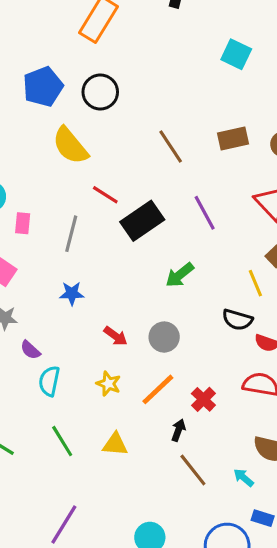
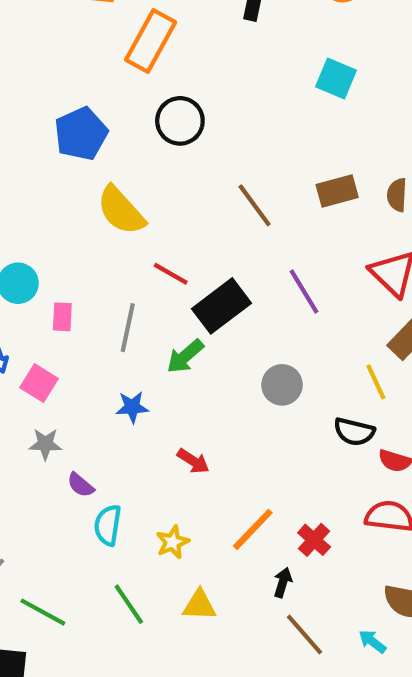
black circle: (100, 92) -> (180, 121), moved
green arrow: (180, 275) -> (185, 356), moved
gray circle: (164, 337) -> (282, 385), moved
yellow star: (108, 384) -> (173, 542), moved, turned 30

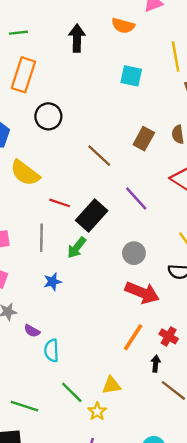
brown rectangle: (337, 191) -> (144, 139), turned -35
red arrow: (193, 461) -> (142, 293), moved, size x1.8
yellow star: (173, 542) -> (97, 411), moved

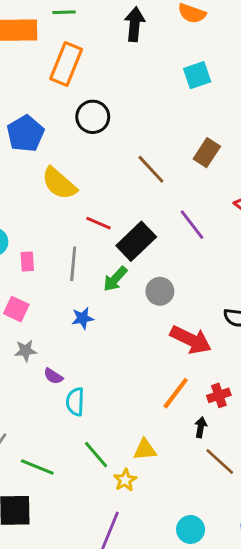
cyan square: (131, 76) -> (197, 75), turned -35
gray circle: (134, 253) -> (160, 291), moved
red cross: (169, 336) -> (219, 395), turned 36

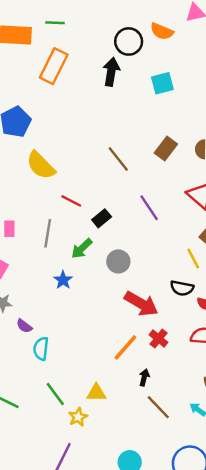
black arrow: (135, 24) -> (111, 72), moved
black circle: (93, 117) -> (129, 41), moved
black rectangle: (136, 241) -> (102, 218), size x0.6
blue star: (83, 318) -> (63, 280), moved, turned -30
red cross: (219, 395) -> (159, 339), moved, turned -36

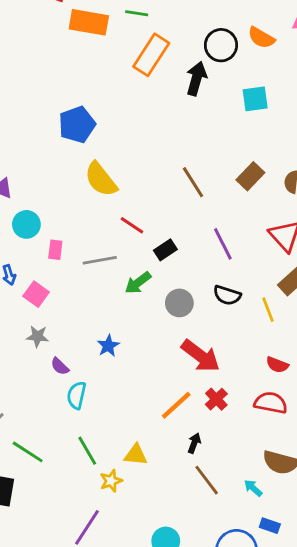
orange rectangle: (54, 66) -> (151, 55), moved
gray line: (48, 233) -> (100, 260), turned 64
blue star: (63, 280) -> (108, 346), moved
black semicircle: (182, 288) -> (227, 295), moved

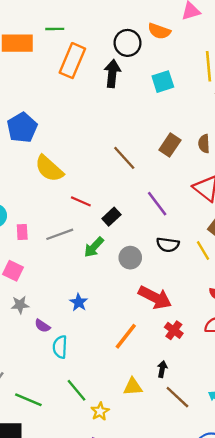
orange line: (176, 405) -> (126, 336), moved
yellow triangle: (136, 455) -> (133, 387), moved

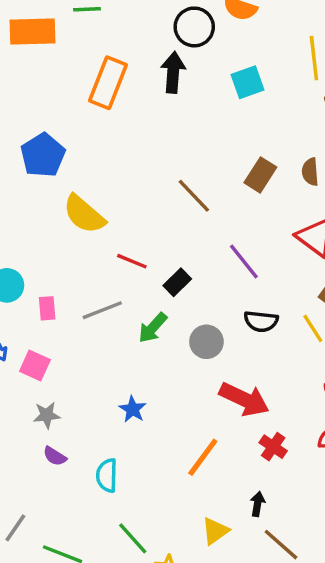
orange rectangle: (72, 61) -> (108, 83), moved
purple semicircle: (42, 326) -> (55, 456), moved
yellow triangle: (133, 387) -> (215, 531), turned -30

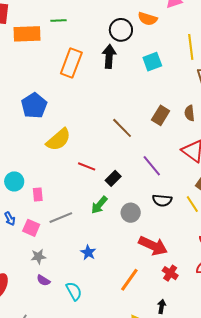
yellow semicircle: (84, 214) -> (59, 140), turned -80
gray line: (102, 310) -> (61, 218), moved
cyan semicircle: (107, 475) -> (74, 291), turned 150

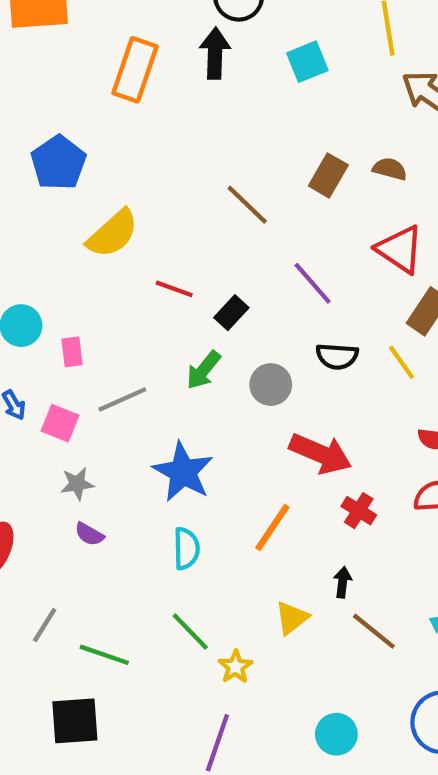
brown semicircle: (190, 113) -> (390, 169), turned 112
blue star: (88, 252) -> (183, 472), size x1.8
cyan semicircle: (74, 291) -> (186, 549), moved, turned 30

